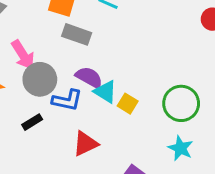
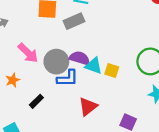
gray rectangle: (77, 34) -> (74, 21), moved, turned -30
gray circle: (40, 79) -> (56, 62), moved
black rectangle: (32, 122) -> (36, 101), moved

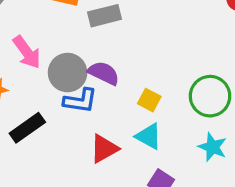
cyan triangle: (94, 66) -> (149, 136), moved
black rectangle: (36, 101) -> (27, 128), size x1.5

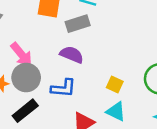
gray circle: (68, 73) -> (26, 78), moved
purple semicircle: (104, 73) -> (72, 55), moved

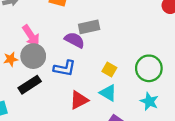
gray rectangle: (78, 24) -> (89, 27), moved

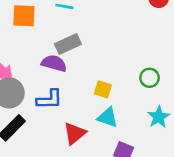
green circle: (149, 68) -> (150, 78), size x0.6
cyan star: (149, 101) -> (159, 117), turned 30

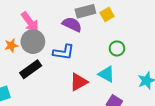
green circle: (150, 78) -> (117, 48), moved
yellow square: (103, 89) -> (107, 15), moved, turned 32

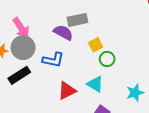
yellow square: (107, 15) -> (96, 45), moved

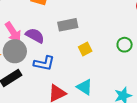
purple semicircle: (63, 33) -> (35, 36), moved
green circle: (107, 59) -> (125, 45), moved

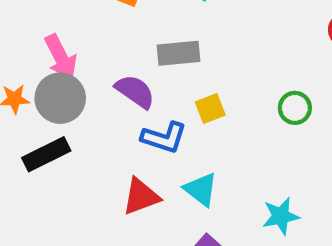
purple semicircle: (35, 36) -> (135, 91), moved
blue L-shape: (44, 63) -> (164, 138), moved

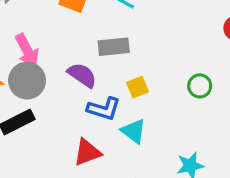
cyan triangle: (201, 189) -> (134, 131), moved

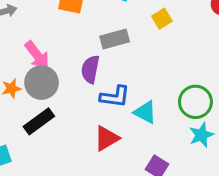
purple semicircle: (82, 75) -> (90, 69), turned -104
green circle: (200, 86) -> (195, 102), moved, size x1.5
yellow square: (137, 87) -> (162, 19), moved

